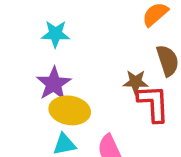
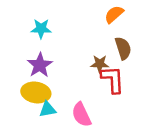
yellow ellipse: (70, 110) -> (36, 92), moved

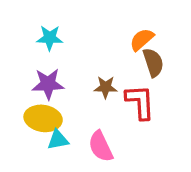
orange semicircle: (114, 14) -> (142, 39), moved
brown star: (100, 64) -> (106, 87), moved
purple star: (40, 65) -> (48, 84), turned 30

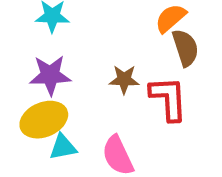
yellow ellipse: (43, 118) -> (44, 120), turned -32

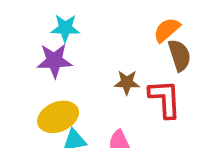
purple star: (50, 75) -> (54, 61), moved

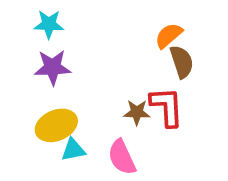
cyan star: (65, 28) -> (49, 24), moved
brown star: (127, 82) -> (137, 112), moved

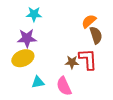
cyan star: (49, 24) -> (34, 14), moved
yellow ellipse: (56, 125) -> (23, 58), moved

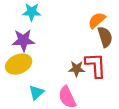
cyan triangle: (38, 82) -> (36, 92), turned -32

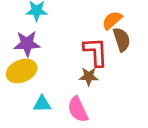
red L-shape: (96, 65) -> (96, 52), moved
cyan triangle: (36, 92) -> (42, 104), turned 42

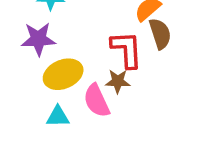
yellow ellipse: (22, 71) -> (63, 74), moved
pink semicircle: (78, 109) -> (97, 101), moved

